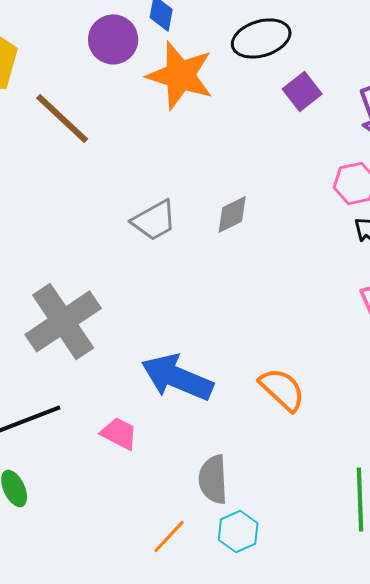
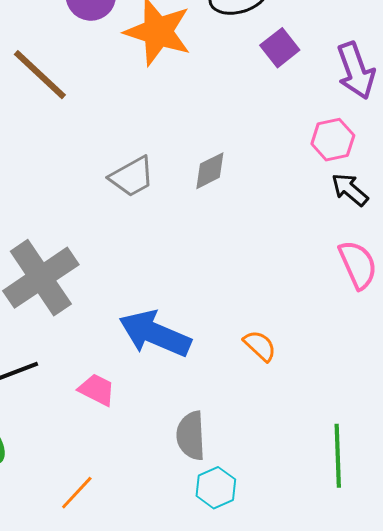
orange semicircle: (282, 389) -> (260, 346), size x0.7
orange line: (169, 536) -> (77, 493), moved

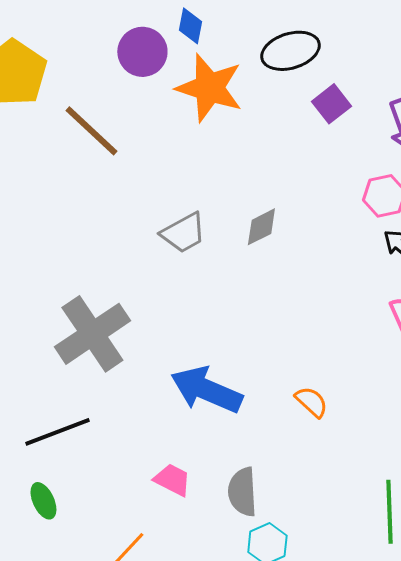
pink trapezoid: (97, 390) -> (172, 480), moved

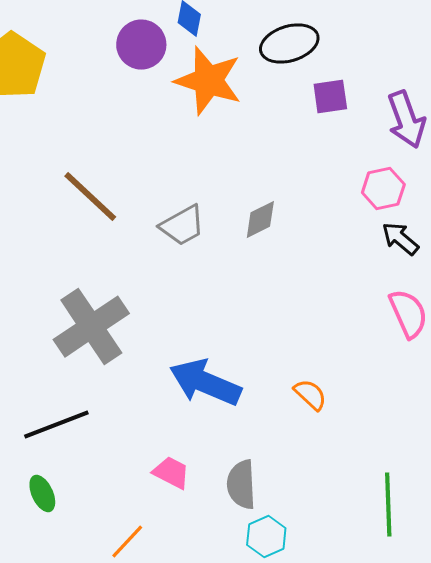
purple square: (331, 104) -> (330, 97), turned 30
brown line: (91, 131) -> (90, 197), moved

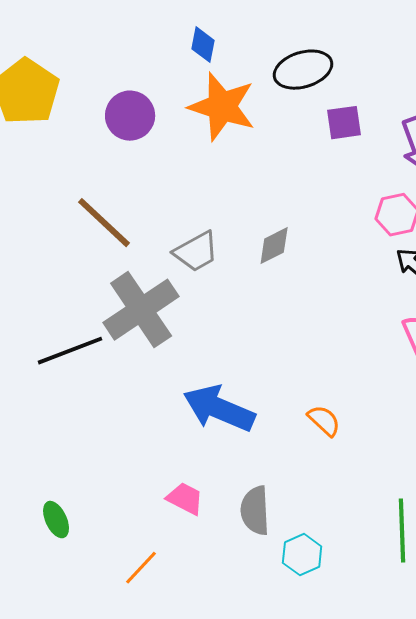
purple circle: (141, 45) -> (130, 116), moved
gray cross: (91, 327) -> (141, 310), moved
black line: (56, 425) -> (70, 351), moved
cyan hexagon: (266, 537) -> (302, 555), moved

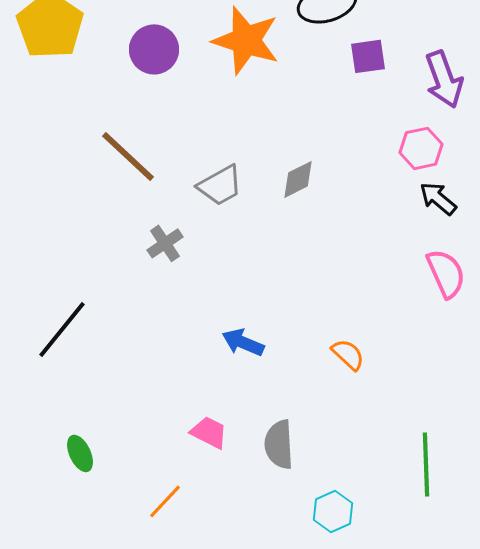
gray cross: (141, 310) -> (165, 243), size x0.5
black line: (70, 351) -> (62, 329), moved, turned -30
blue arrow: (219, 409) -> (243, 342), size x0.6
cyan hexagon: (302, 555) -> (333, 511), moved

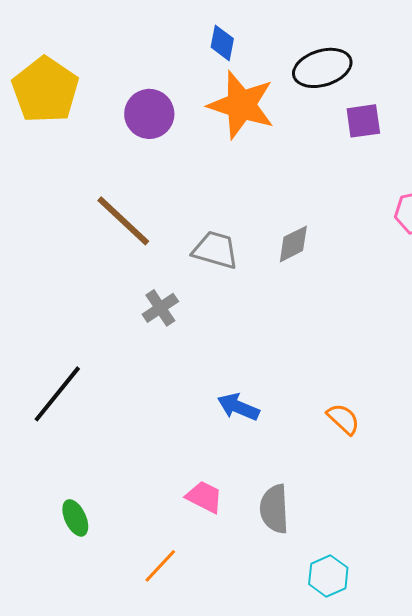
gray trapezoid: (220, 185) -> (215, 250), turned -135

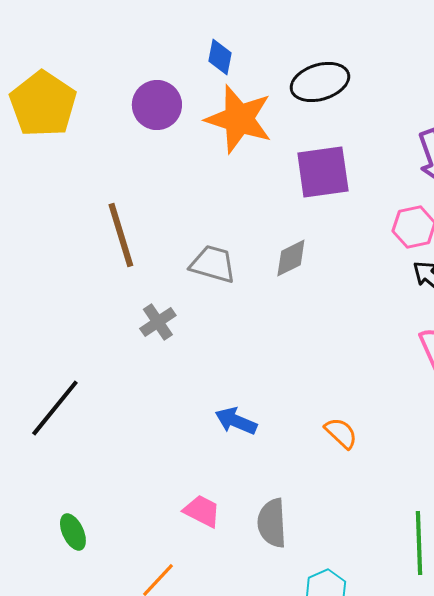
purple circle: (149, 114) -> (157, 105), moved
purple square: (363, 121) -> (323, 172), moved, size x1.5
brown line: (123, 221) -> (121, 235), turned 30

